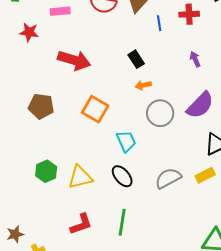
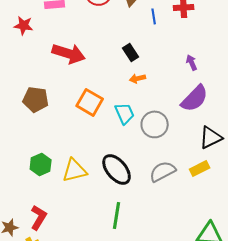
purple arrow: (195, 59) -> (192, 62), moved
gray circle: (160, 113) -> (155, 124), moved
cyan trapezoid: (126, 141) -> (125, 113), moved
black ellipse: (122, 176) -> (117, 169), size x1.4
red L-shape: (81, 224) -> (39, 217), moved, turned -40

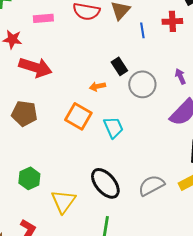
red arrow: (69, 53) -> (35, 67), moved
orange arrow: (138, 78) -> (97, 86), moved
gray circle: (155, 124) -> (142, 84), moved
yellow triangle: (75, 170) -> (63, 201), moved, turned -40

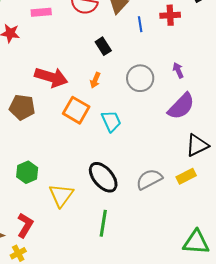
black rectangle: (119, 66) -> (103, 46), moved
red arrow: (35, 67) -> (51, 77), moved
orange arrow: (97, 86) -> (95, 80), turned -56

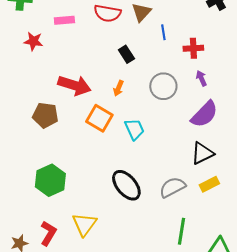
red cross: (170, 15) -> (193, 48), moved
black triangle: (197, 145) -> (202, 153), moved
green hexagon: (27, 172) -> (50, 180), size x1.4
yellow triangle: (61, 195) -> (84, 224), moved
green line: (103, 223) -> (181, 231), moved

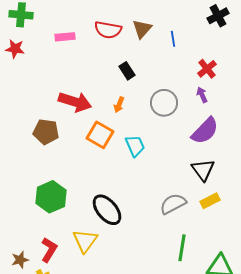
blue line: (163, 32) -> (173, 39), moved
red star: (33, 41) -> (15, 49), moved
red cross: (193, 48) -> (207, 69), moved, turned -36
black triangle: (202, 153) -> (203, 170), turned -40
black ellipse: (126, 185) -> (107, 210), moved

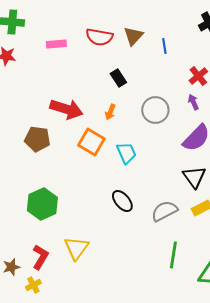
black ellipse: (107, 210) -> (122, 201), moved, size x0.7

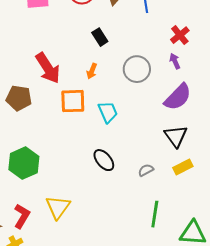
red arrow: (66, 109) -> (48, 68), turned 40
orange square: (91, 142) -> (73, 101), turned -32
gray semicircle: (164, 211) -> (146, 170), size x0.6

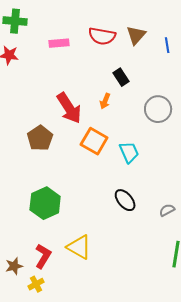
orange arrow: (92, 71) -> (105, 101), moved
brown pentagon: (19, 98) -> (40, 138), turned 30
orange square: (73, 101) -> (94, 141), turned 32
yellow triangle: (58, 207) -> (79, 247), turned -36

